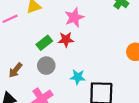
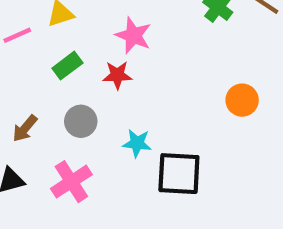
pink star: (74, 17) -> (133, 35), turned -30
green rectangle: (44, 43) -> (67, 66), moved

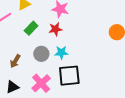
cyan star: (137, 143) -> (61, 53), moved
black square: (179, 174) -> (69, 76), moved

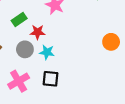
red star: (56, 29) -> (38, 32), moved
black square: (69, 76) -> (51, 79), size x0.7

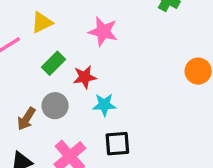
gray circle: (25, 49) -> (55, 106), moved

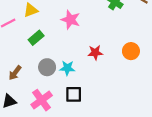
red star: (85, 77) -> (95, 53), moved
gray circle: (55, 106) -> (47, 67), moved

